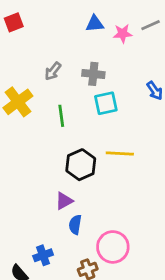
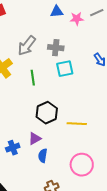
gray arrow: (53, 71) -> (27, 46), size x1.5
yellow line: (120, 153) -> (77, 124), moved
pink circle: (113, 247) -> (82, 165), moved
blue cross: (43, 255) -> (13, 148), moved

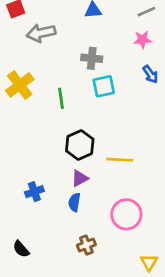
pink star: (77, 19) -> (142, 40), moved
gray arrow: (27, 46) -> (41, 33), moved, turned 40
purple triangle: (35, 139) -> (80, 178), moved

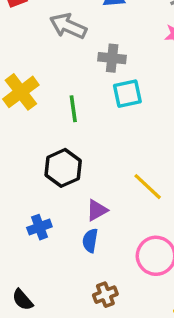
gray arrow: (41, 33) -> (68, 26), moved, turned 36
black hexagon: (80, 145) -> (63, 168), moved
yellow line: (120, 160) -> (148, 187), turned 40

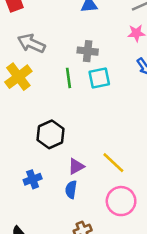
gray arrow: (68, 26) -> (31, 43), moved
green line: (73, 109) -> (68, 78), moved
yellow line: (148, 187) -> (113, 163), moved

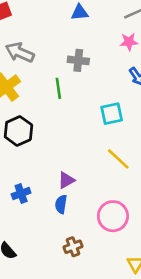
cyan square: (99, 78) -> (112, 114), moved
black hexagon: (51, 134) -> (18, 131), moved
yellow line: (113, 163) -> (118, 159), moved

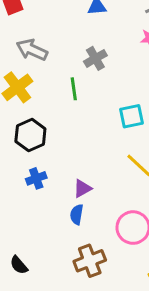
gray cross: (78, 60) -> (95, 58), turned -36
blue cross: (21, 194) -> (36, 178), moved
brown cross: (73, 247) -> (90, 261), size x1.5

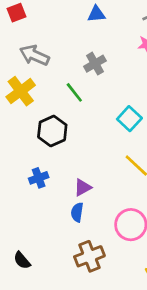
green line: (74, 89) -> (74, 92), turned -30
cyan square: (132, 116) -> (129, 119), turned -35
black hexagon: (30, 135) -> (52, 131), moved

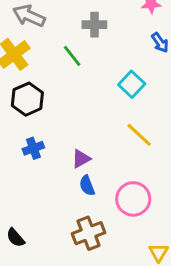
gray cross: (95, 64) -> (94, 25), turned 30
black hexagon: (52, 131) -> (27, 99), moved
blue semicircle: (77, 212) -> (87, 186), moved, turned -30

